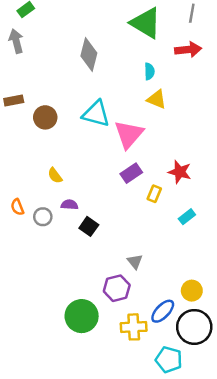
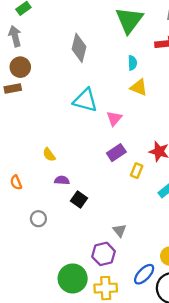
green triangle: (146, 23) -> (129, 20), turned 36
brown circle: (45, 117) -> (20, 67), moved
pink triangle: (129, 134) -> (114, 118), size x0.6
gray circle: (43, 217) -> (38, 219), moved
yellow cross: (134, 327) -> (106, 288), moved

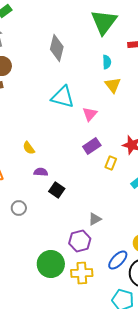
yellow triangle: (139, 87) -> (113, 85), turned 30
gray triangle: (120, 230) -> (95, 219), turned 40

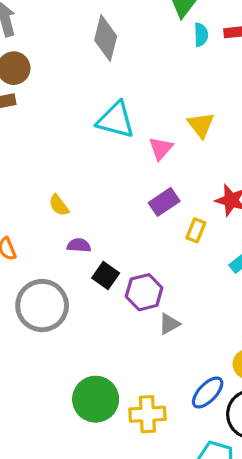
cyan semicircle: (107, 62) -> (201, 35), moved
yellow triangle: (113, 85) -> (201, 125), moved
gray circle: (19, 208) -> (42, 306), size x2.0
purple hexagon: (80, 241) -> (144, 292), moved

